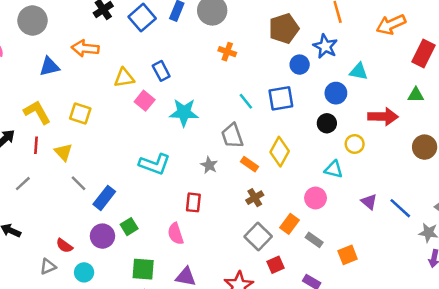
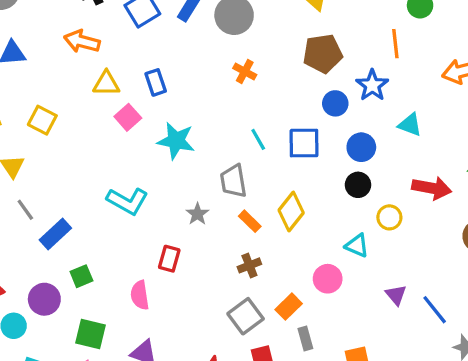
orange arrow: (85, 48) -> (82, 41), moved
blue circle: (336, 93) -> (361, 147), moved
purple circle: (102, 236) -> (44, 299), moved
gray rectangle: (314, 240) -> (305, 339), moved, turned 30

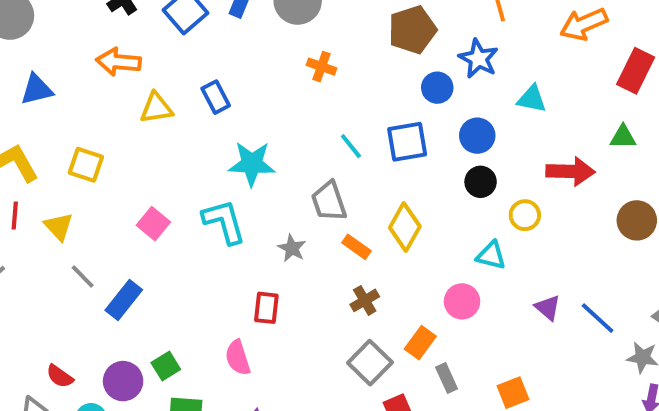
pink square: (128, 117) -> (153, 224), moved
cyan L-shape: (127, 201) -> (224, 222), moved, turned -126
green square: (81, 276) -> (166, 366), moved

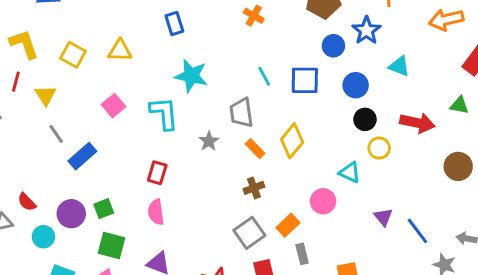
yellow triangle: (156, 108) -> (120, 51), moved
black circle: (481, 182) -> (365, 119), moved
red rectangle: (266, 308) -> (157, 173), moved

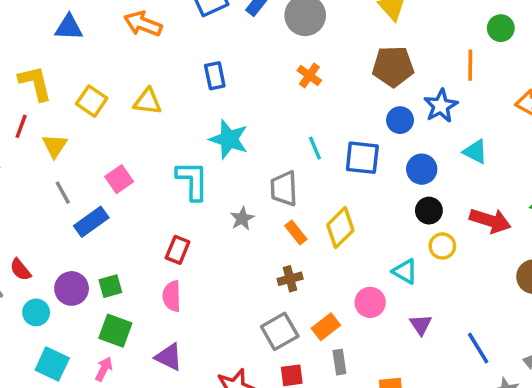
pink square: (113, 106) -> (119, 179), moved
purple triangle: (383, 217) -> (421, 325), moved

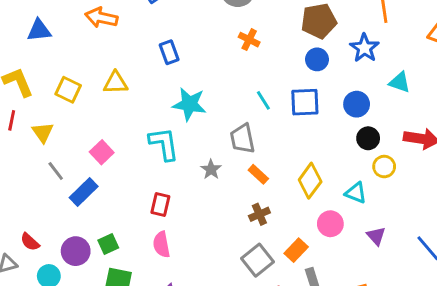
blue circle: (400, 120) -> (317, 59), moved
yellow diamond: (340, 228) -> (310, 181), moved

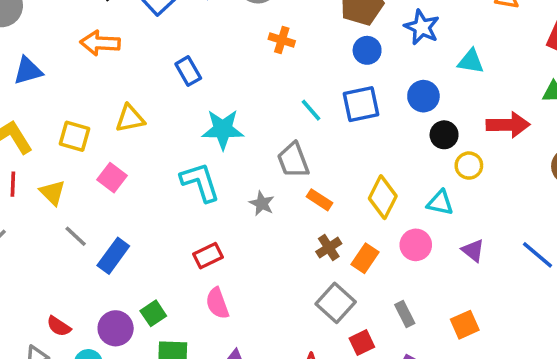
pink square: (102, 152) -> (112, 178), moved
red rectangle: (160, 205) -> (208, 256), turned 60
orange rectangle: (296, 250) -> (365, 258), moved

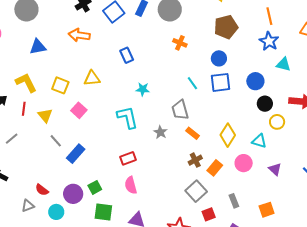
blue star: (422, 27) -> (269, 41), moved
blue circle: (367, 50) -> (219, 58), moved
cyan star: (223, 129) -> (143, 89), size x0.6

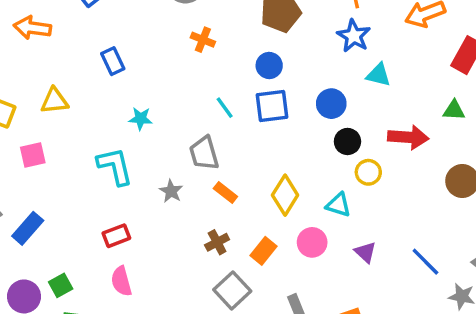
pink square: (79, 110) -> (33, 155), turned 35
brown cross: (195, 160) -> (217, 242), moved

